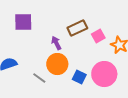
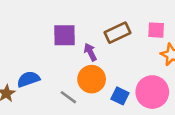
purple square: (23, 22) -> (65, 35), moved
pink square: (98, 36) -> (156, 30), moved, turned 32

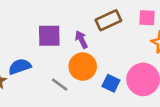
purple square: (65, 35) -> (49, 36), moved

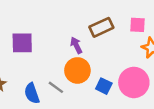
purple square: (49, 36) -> (22, 43), moved
blue semicircle: (20, 67) -> (32, 93), moved, turned -90

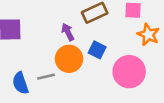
blue square: (104, 86) -> (97, 50), moved
gray line: (56, 87) -> (46, 77), turned -49

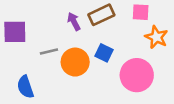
purple arrow: (68, 32) -> (74, 21), moved
gray line: (46, 77) -> (49, 52), moved

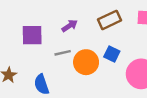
purple arrow: (74, 21) -> (70, 26), moved, turned 84

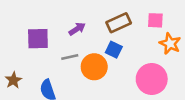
blue square: (112, 54) -> (114, 50), moved

